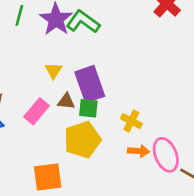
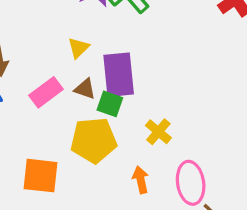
orange arrow: (139, 151) -> (141, 180), moved, turned -120

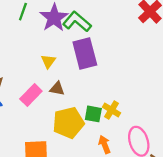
purple rectangle: (119, 75) -> (85, 53), moved
green square: (110, 104) -> (93, 114), moved

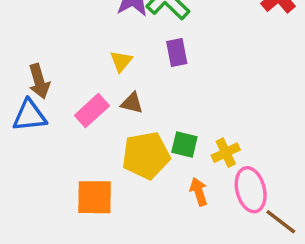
purple rectangle: (85, 53) -> (177, 52), size x0.6
yellow cross: (112, 110) -> (226, 153), moved, turned 30

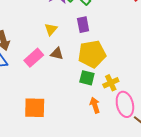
yellow pentagon: (146, 155) -> (92, 54), moved

